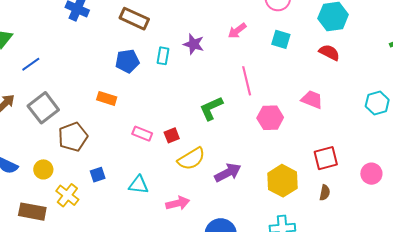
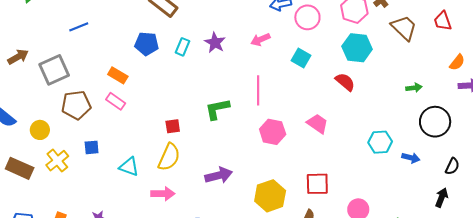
blue line: (31, 64) -> (79, 27), moved
pink rectangle: (142, 134) -> (116, 101), moved
yellow semicircle: (191, 159) -> (169, 157), moved, turned -48

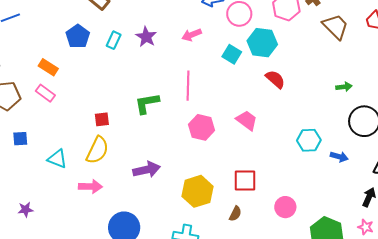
blue pentagon: (147, 44) -> (78, 36), turned 30
cyan hexagon: (357, 48) -> (262, 43), moved

